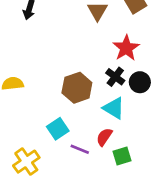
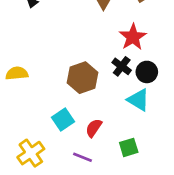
cyan triangle: (114, 108) -> (138, 100), moved
red semicircle: (104, 137) -> (94, 128), moved
purple line: (80, 149) -> (83, 157), moved

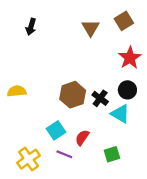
red star: (133, 37) -> (130, 58), moved
black cross: (122, 66) -> (100, 98), moved
purple line: (83, 157) -> (64, 154), moved

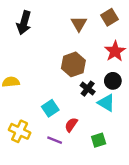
black arrow: (31, 27) -> (24, 23), size x1.5
brown hexagon: (73, 95) -> (73, 64), moved
cyan square: (56, 130) -> (50, 108), moved
yellow cross: (29, 159) -> (20, 131), moved, turned -30

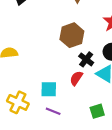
cyan square: (50, 108) -> (49, 89), moved, turned 35
red semicircle: (71, 125) -> (76, 78), moved

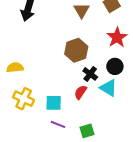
yellow cross: (18, 102) -> (24, 99), moved
green square: (97, 111) -> (87, 131), moved

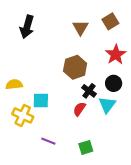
cyan triangle: (108, 88) -> (107, 105), turned 36
cyan square: (54, 103) -> (41, 100), moved
purple line: (58, 124) -> (48, 141), moved

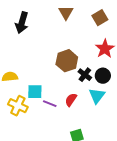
brown triangle: (80, 28) -> (66, 13), moved
black cross: (89, 91) -> (85, 75), moved
purple line: (48, 141) -> (50, 104), moved

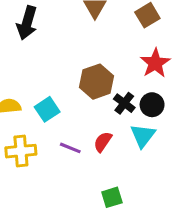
cyan square: (35, 92) -> (47, 109), moved, turned -35
yellow cross: (18, 106) -> (21, 151), turned -30

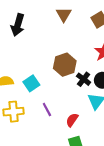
red semicircle: (103, 142) -> (72, 120), moved
purple line: (70, 148) -> (47, 109), turned 40

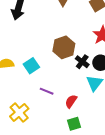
purple line: (47, 109) -> (47, 91), turned -40
yellow cross: (14, 112) -> (19, 113), moved, turned -36

